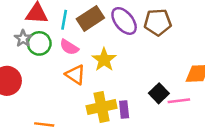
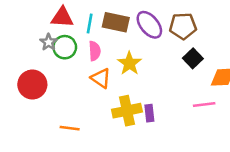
brown rectangle: (90, 18) -> (116, 22), turned 45
pink semicircle: (69, 47) -> (95, 51), turned -126
black square: (159, 93) -> (193, 58), moved

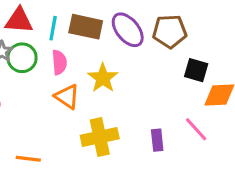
black square: (193, 58) -> (196, 70), moved, turned -30
pink line: (204, 104) -> (196, 129), turned 55
purple rectangle: (149, 113) -> (157, 140), moved

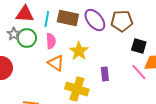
pink line: (196, 129) -> (139, 72), moved
yellow cross: (100, 137) -> (77, 89), turned 30
purple rectangle: (157, 140) -> (105, 74), moved

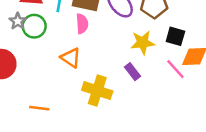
pink semicircle: (51, 41) -> (82, 24), moved
yellow star: (79, 51) -> (143, 43), moved, turned 30
purple rectangle: (105, 74) -> (133, 72), turned -32

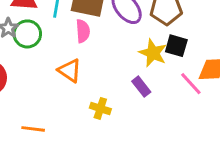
black square: (175, 36) -> (176, 46), moved
yellow star: (143, 43) -> (153, 53), turned 30
yellow cross: (97, 91) -> (100, 108), size x0.6

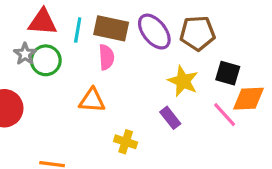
black square: (176, 46) -> (228, 73), moved
orange triangle: (70, 70) -> (92, 100), turned -30

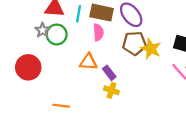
brown pentagon: (197, 33) -> (134, 43), moved
purple rectangle: (170, 118) -> (109, 73), moved

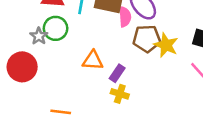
gray star: (42, 30) -> (39, 36), moved
pink semicircle: (98, 32) -> (125, 17), moved
purple rectangle: (109, 73) -> (117, 73), turned 72

